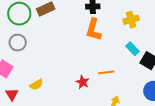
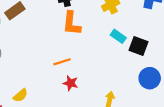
orange line: (106, 72) -> (62, 62), moved

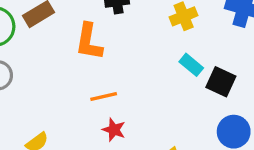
orange L-shape: (72, 23) -> (89, 42), moved

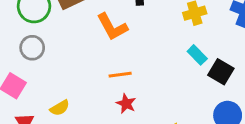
orange L-shape: (89, 42) -> (112, 27), turned -44

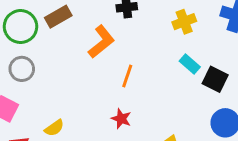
orange L-shape: (112, 27) -> (101, 42), turned -96
orange line: (120, 75) -> (127, 76), moved, turned -60

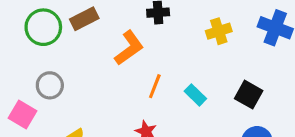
cyan rectangle: (190, 64) -> (195, 95), moved
gray circle: (22, 69) -> (50, 85), moved

